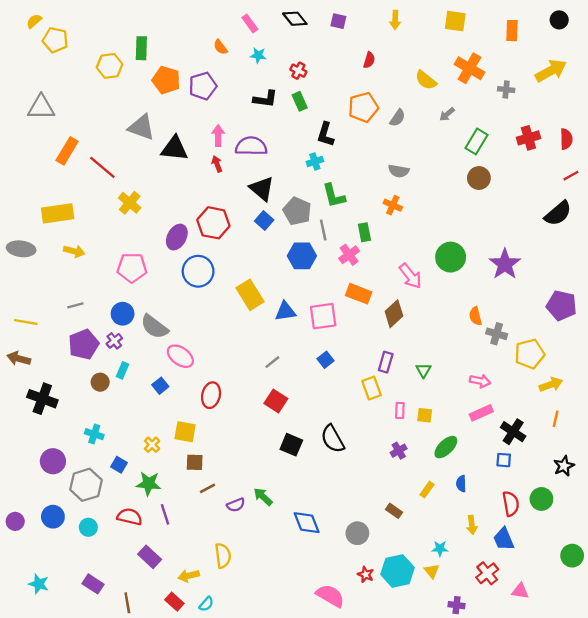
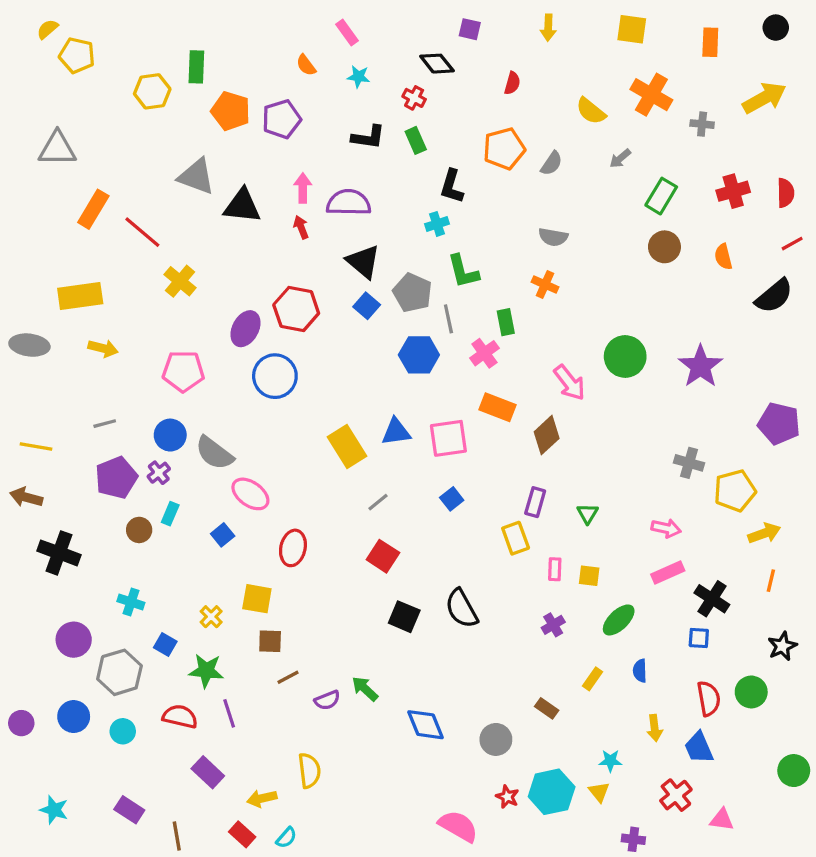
black diamond: (295, 19) -> (437, 64), moved
yellow rectangle: (250, 295) -> (347, 447), moved
orange semicircle: (475, 316) -> (723, 257), moved

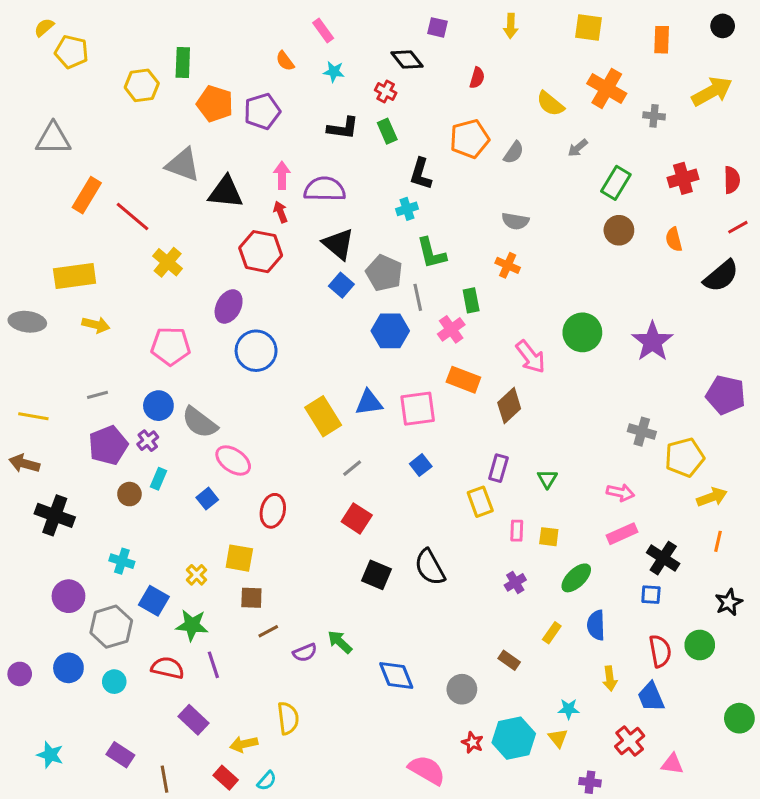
red hexagon: (296, 309) -> (261, 252), moved
blue square: (165, 645) -> (154, 601), size x1.4
blue semicircle: (640, 671) -> (596, 625), size x1.4

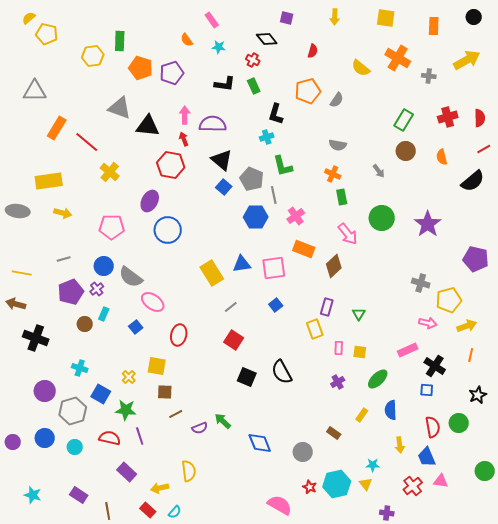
gray arrow: (578, 148) -> (379, 171), moved, turned -88
green rectangle: (471, 300) -> (342, 197), moved
pink arrow: (620, 493) -> (428, 323), moved
pink triangle: (672, 764) -> (441, 481), moved

